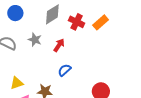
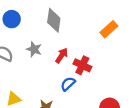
gray diamond: (52, 14) -> (54, 20), turned -50
red cross: (77, 22) -> (82, 65), moved

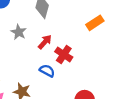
blue semicircle: (68, 84) -> (47, 71), turned 63

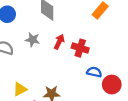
blue semicircle: (47, 71) -> (94, 72), moved

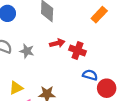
gray star: (32, 40) -> (27, 51), moved
red arrow: (59, 42) -> (57, 43), turned 48

